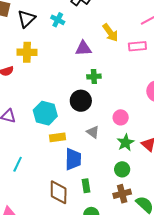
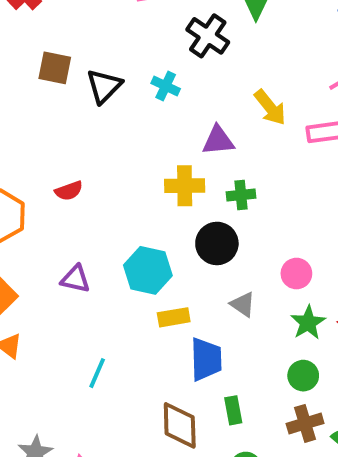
yellow cross: (27, 52) -> (185, 186), moved

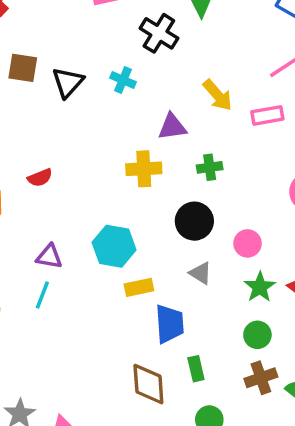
green cross: (241, 195) -> (210, 167), moved
black circle: (217, 243) -> (194, 221), moved
cyan line: (97, 373) -> (42, 295), moved

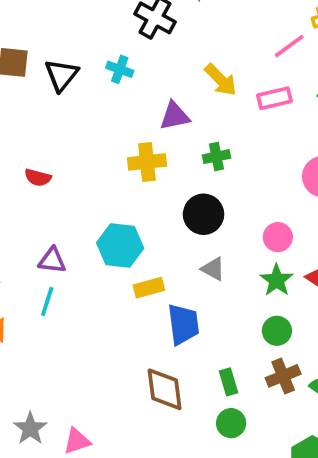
red semicircle: (40, 178) -> (38, 177), turned 40
pink circle: (248, 243) -> (278, 237), moved
green rectangle: (196, 369) -> (229, 382), moved

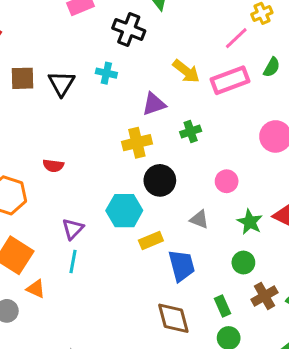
pink rectangle: (274, 98) -> (230, 80), size x1.4
black circle: (204, 214) -> (160, 180), moved
pink circle: (278, 237) -> (227, 181), moved
purple triangle: (52, 260) -> (73, 229), turned -45
green circle: (277, 331) -> (243, 263), moved

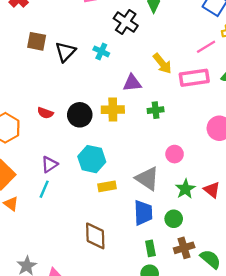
black circle: (160, 180) -> (80, 115), moved
gray triangle: (199, 219) -> (147, 179), size x1.6
blue trapezoid: (182, 266) -> (143, 213), moved
brown diamond: (173, 318) -> (95, 236), moved

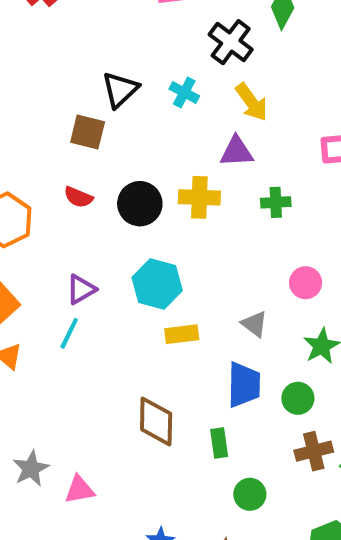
brown square: (37, 41) -> (88, 132), moved
yellow arrow: (162, 63) -> (251, 102), moved
gray triangle: (147, 179) -> (255, 324), size x0.6
green rectangle: (150, 248) -> (219, 443), moved

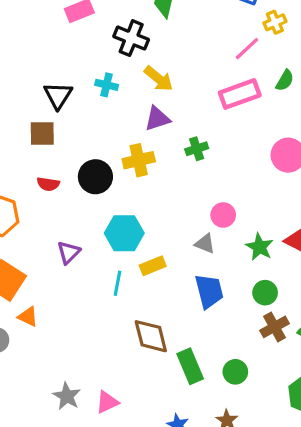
pink circle: (306, 283) -> (223, 215), moved
cyan line: (69, 333) -> (118, 283), moved
green circle: (298, 398) -> (265, 293), moved
green rectangle: (219, 443) -> (190, 366), moved, size x1.5

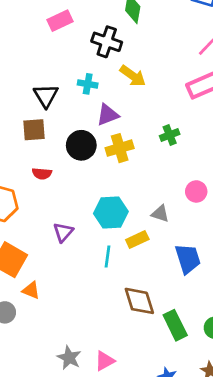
purple triangle: (157, 119) -> (108, 115), moved
black circle: (95, 177) -> (81, 145), moved
gray triangle: (205, 244) -> (160, 214), moved

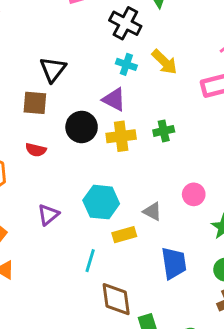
yellow arrow: (133, 76) -> (165, 62), moved
cyan cross: (88, 84) -> (126, 64), moved
purple triangle: (108, 115) -> (114, 99), turned 40
green cross: (170, 135) -> (164, 131), moved
cyan line: (108, 257) -> (90, 261), moved

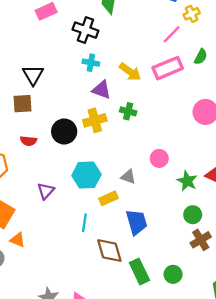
yellow arrow: (165, 62) -> (130, 72), moved
purple triangle: (114, 99) -> (102, 90), moved
black circle: (82, 127) -> (64, 132), moved
green cross: (164, 131) -> (128, 111), turned 35
blue trapezoid: (174, 263) -> (137, 222), moved

